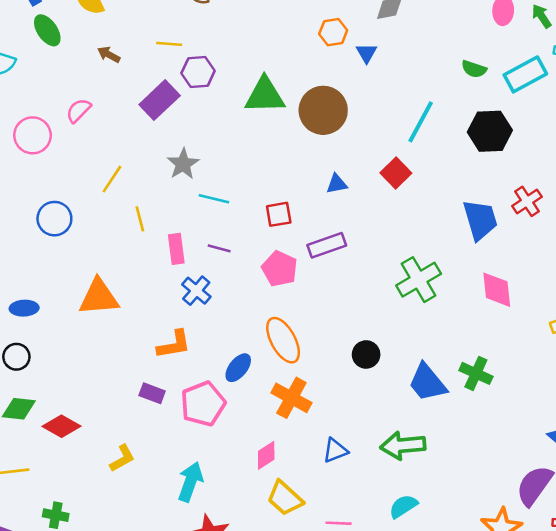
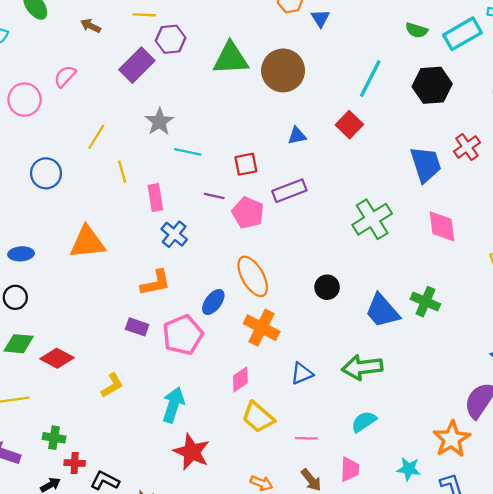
purple line: (219, 248) -> (214, 196), moved

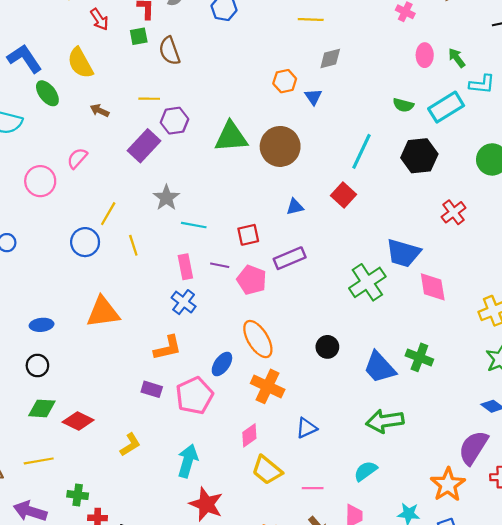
blue trapezoid: (426, 164) -> (403, 253), moved, turned 126
blue circle: (46, 173) -> (85, 242), moved
pink rectangle: (155, 198) -> (185, 267), moved
green arrow: (362, 367) -> (385, 421), moved

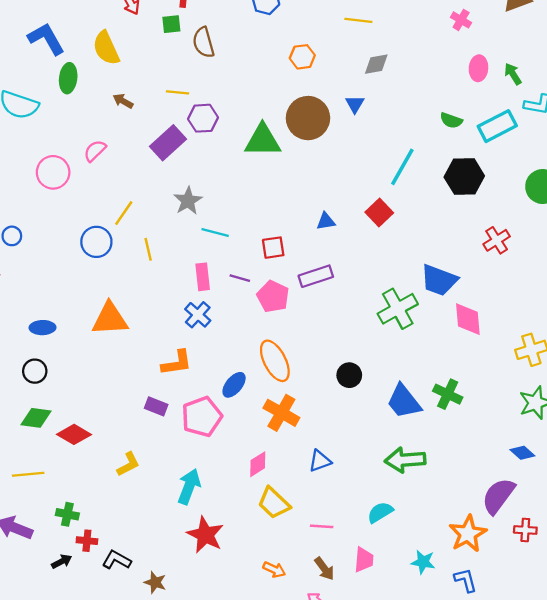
orange hexagon: (285, 81) -> (302, 57), moved
green ellipse: (47, 93) -> (68, 78), turned 40
brown circle: (280, 146) -> (308, 118), moved

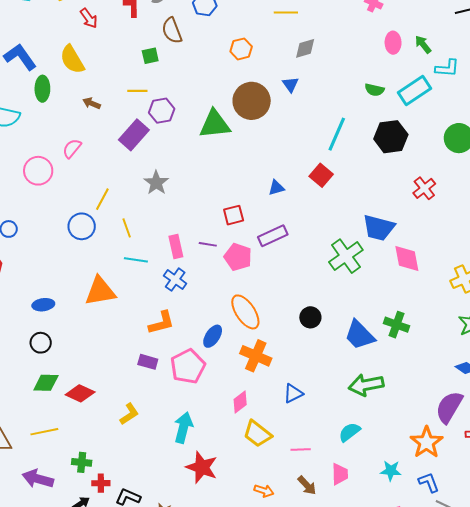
green square: (171, 24) -> (150, 56), moved
brown semicircle: (203, 42) -> (172, 31), moved
cyan line: (215, 233) -> (136, 260), moved

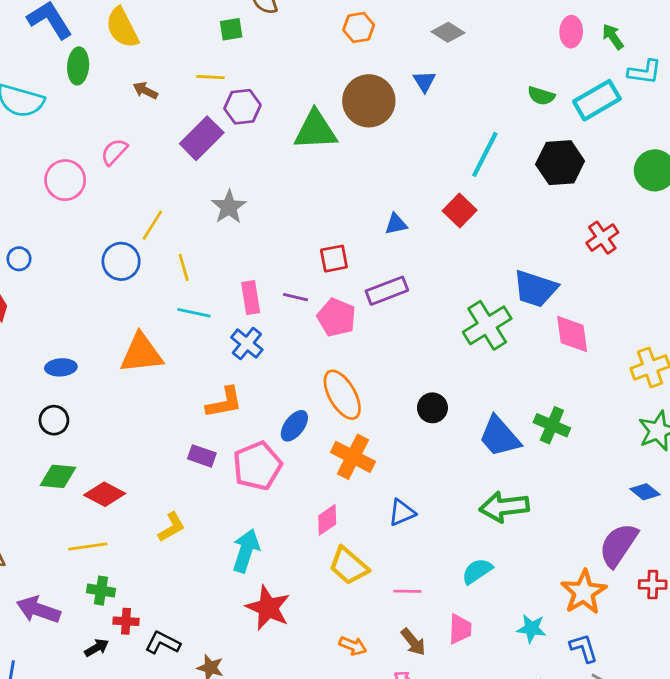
gray diamond: (305, 48) -> (448, 32), turned 45
yellow line: (44, 432) -> (88, 547), moved

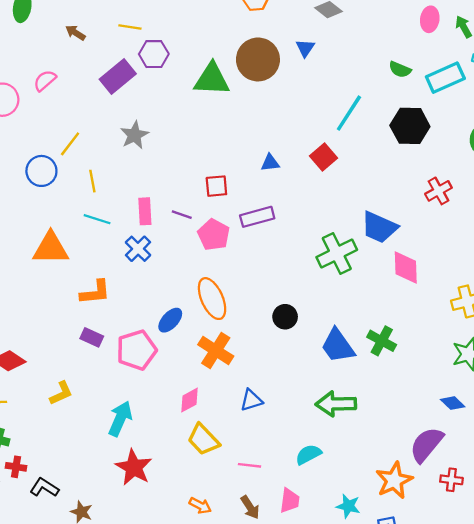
orange L-shape: (224, 403) -> (95, 292), moved

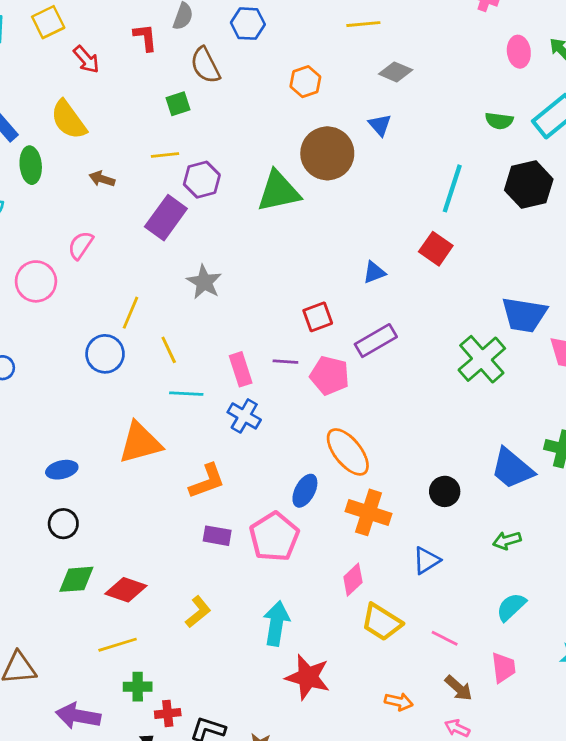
black circle: (285, 317) -> (445, 491), moved
green arrow: (336, 404) -> (507, 540), moved, size x0.6
pink line: (250, 465) -> (445, 638), turned 35

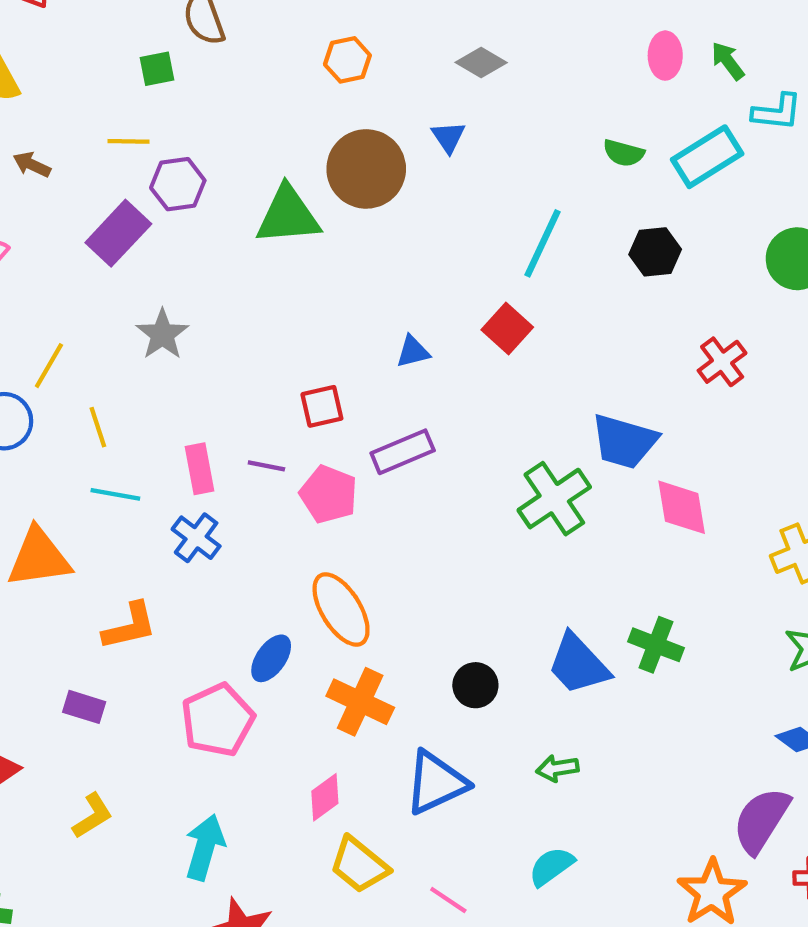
black hexagon: (529, 185) -> (655, 252), size x0.7
purple rectangle: (217, 536) -> (84, 707), moved
blue triangle: (426, 560) -> (436, 783), size x1.6

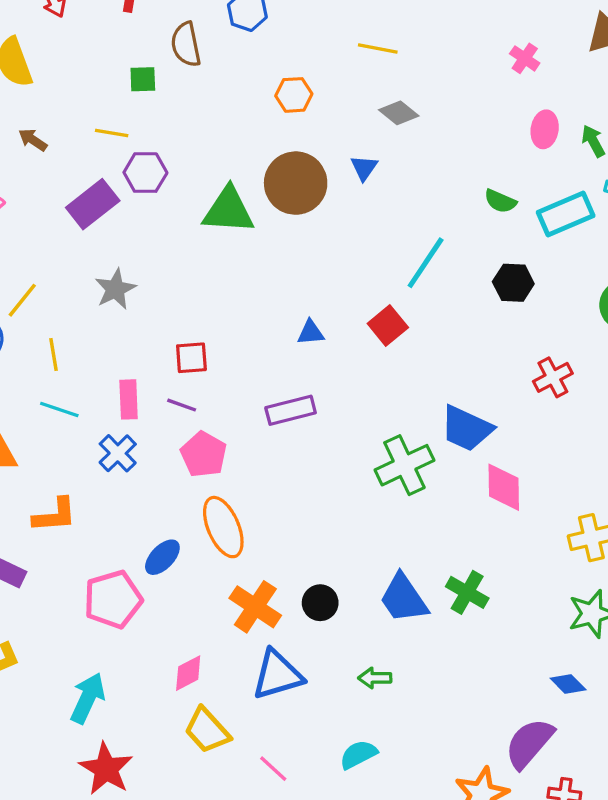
red square: (322, 406) -> (191, 358), moved
pink pentagon: (329, 494) -> (204, 454), moved
orange cross: (360, 702) -> (255, 607), moved

